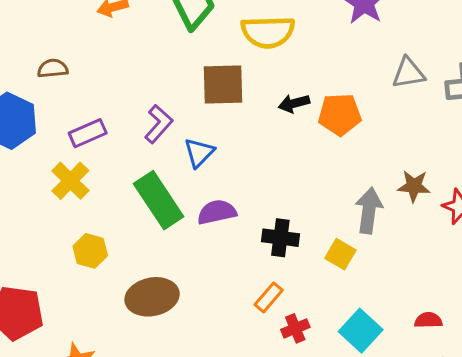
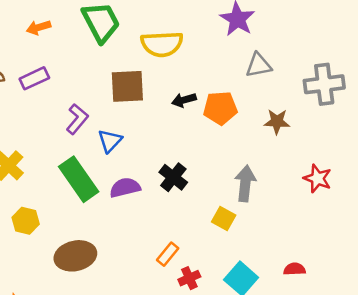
gray triangle: (409, 73) -> (259, 65), moved
purple rectangle: (88, 133) -> (34, 78), moved
brown star: (414, 186) -> (277, 122), moved
black cross: (280, 238) -> (173, 177), moved, turned 32

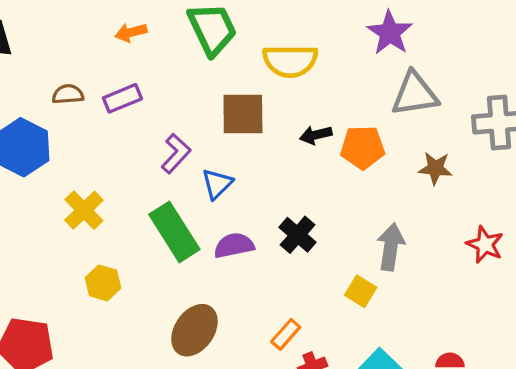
gray triangle: (259, 65) -> (415, 94), size x1.4
brown ellipse: (75, 256) -> (194, 330), moved, turned -45

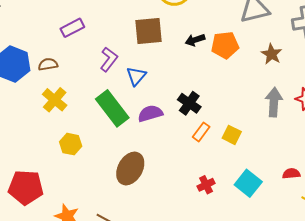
brown semicircle: (68, 94) -> (48, 64), moved
brown star: (435, 168) -> (272, 54), turned 30
gray arrow: (391, 247) -> (274, 102), moved
orange rectangle: (286, 334) -> (201, 132), moved

